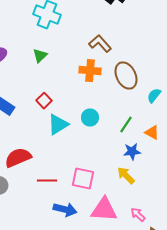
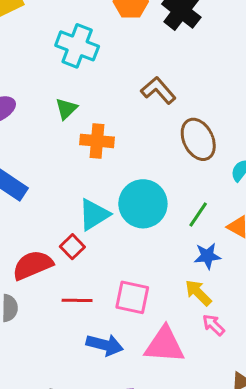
orange cross: (90, 71) -> (97, 141), moved
red square: (44, 101) -> (72, 247), moved
cyan circle: (90, 118) -> (143, 204), size x1.8
pink arrow: (138, 215) -> (214, 325), moved

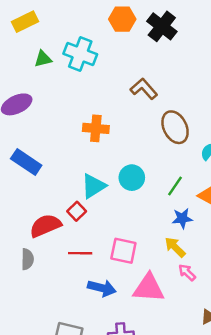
green triangle: (66, 109) -> (43, 59), moved, turned 30
cyan circle: (143, 204) -> (132, 178), size x0.7

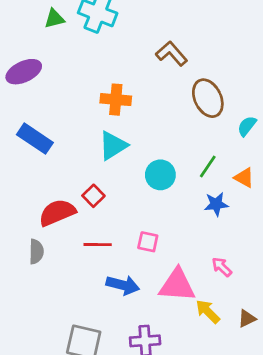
cyan circle: (132, 178) -> (160, 175), moved
cyan triangle: (93, 186) -> (113, 146), moved
yellow arrow: (175, 247) -> (208, 312), moved
pink square: (123, 251) -> (148, 242), size x0.7

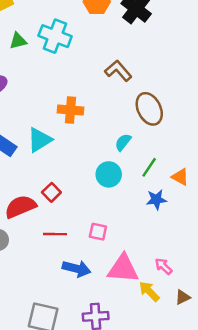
cyan semicircle: (247, 126) -> (123, 142), moved
cyan triangle: (113, 146) -> (40, 140), moved
pink arrow: (222, 267) -> (164, 266), moved

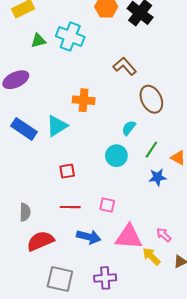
red square: (51, 192) -> (67, 171), turned 35
red semicircle: (20, 207) -> (40, 241), moved

